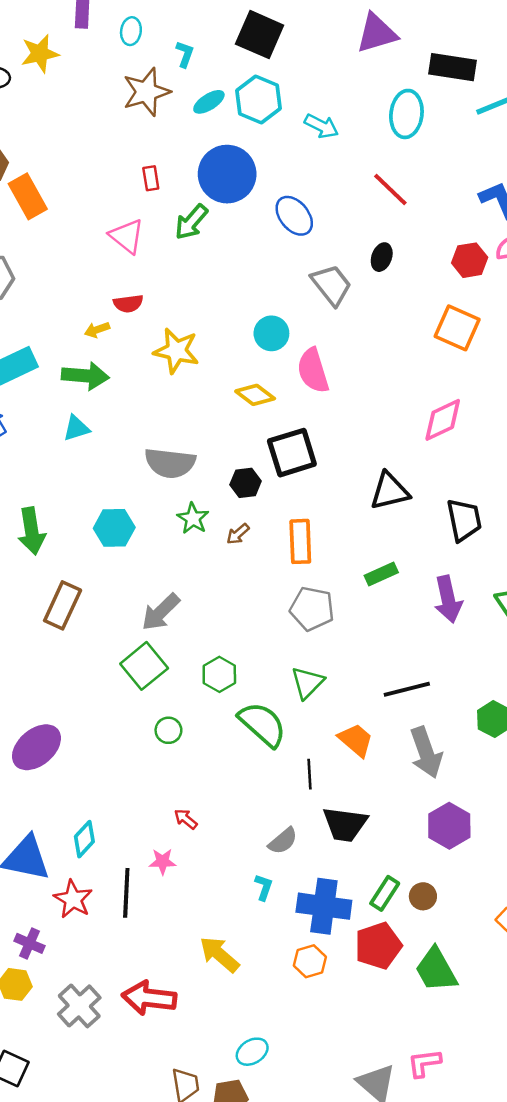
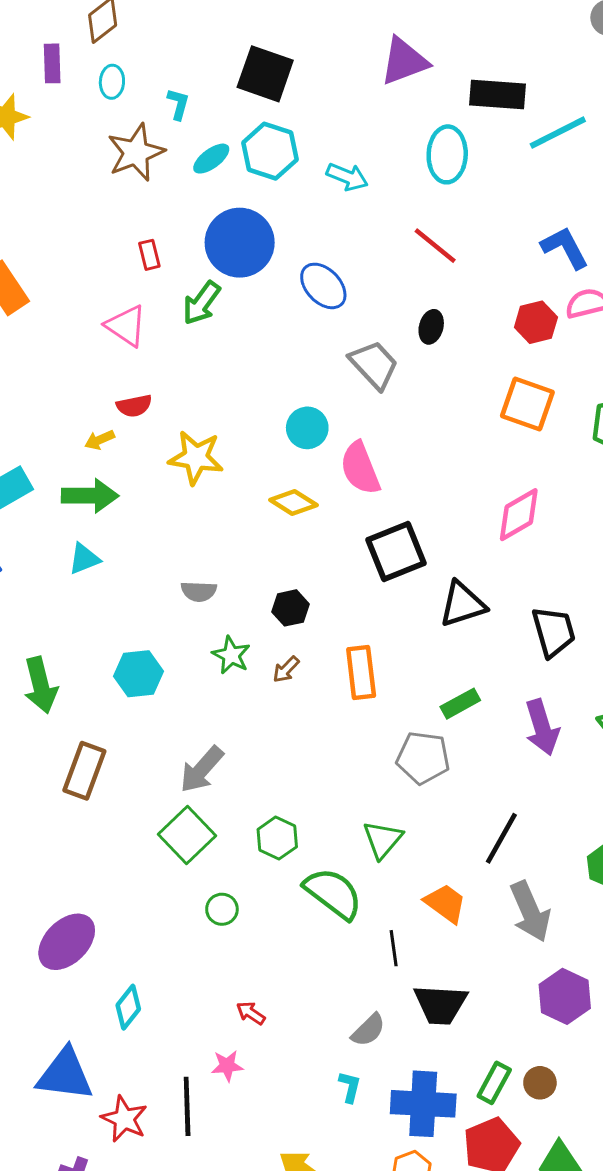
black square: (292, 453) -> (396, 552), moved
gray semicircle: (170, 463) -> (199, 591), size x0.6
gray pentagon: (312, 609) -> (423, 758), moved
black line: (407, 689) -> (501, 838), turned -42
cyan diamond: (84, 839) -> (128, 1007), moved

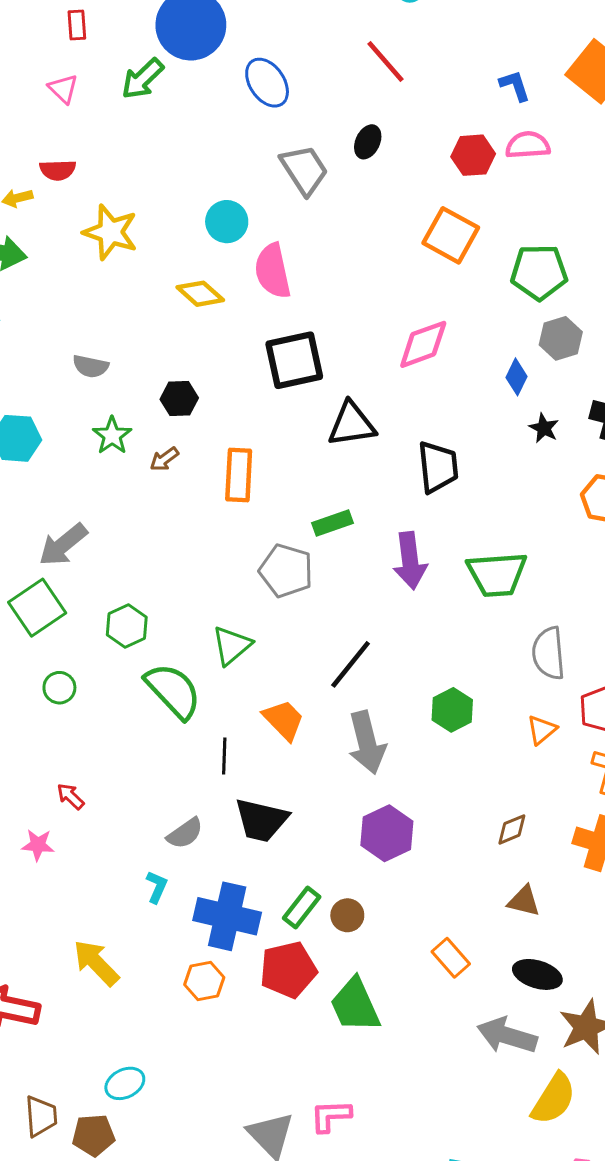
blue L-shape: (565, 248) -> (515, 86), size x0.7
red rectangle: (149, 255) -> (77, 25), moved
pink triangle: (126, 326) -> (63, 89), size x0.7

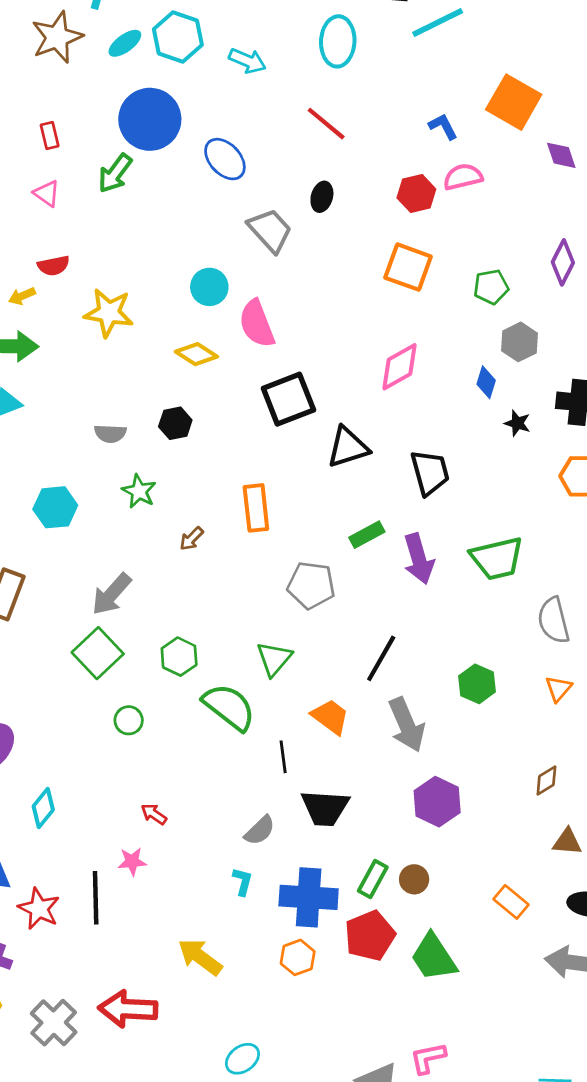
green pentagon: (539, 272) -> (491, 287), size x0.7
black hexagon: (179, 399) -> (175, 423), moved
brown arrow: (164, 459) -> (191, 539), moved
green rectangle: (332, 523) -> (367, 535), moved

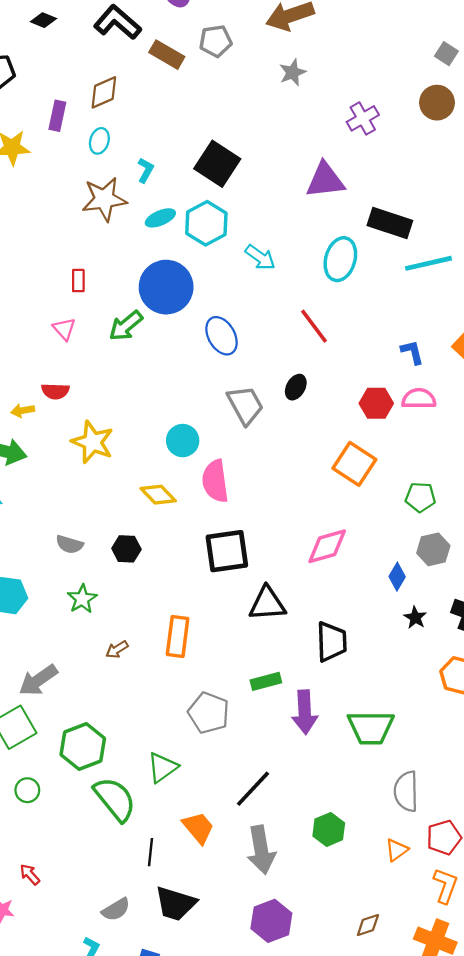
green hexagon: (179, 657) -> (83, 746), size x1.4

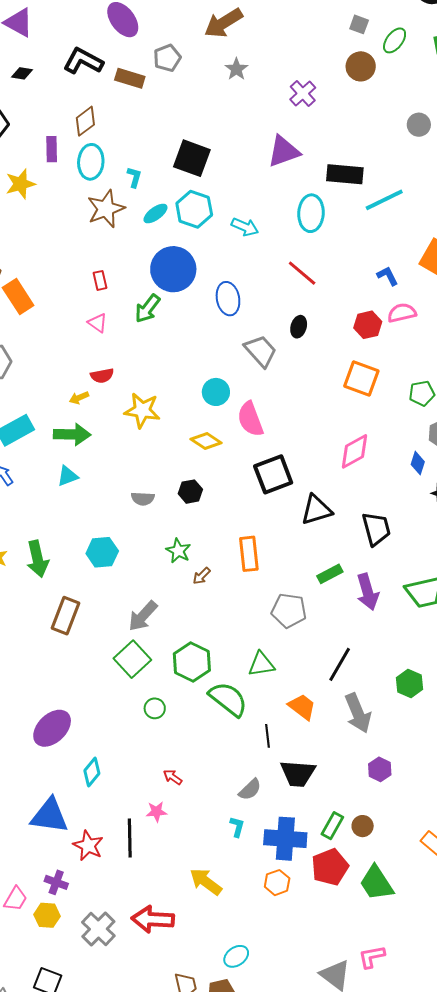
cyan ellipse: (99, 141) -> (91, 162), size x1.6
blue ellipse: (222, 336) -> (228, 299), turned 32
green star: (82, 599) -> (178, 551), moved
green triangle: (162, 767) -> (261, 664), turned 40
purple hexagon: (271, 921) -> (380, 769), size x0.7

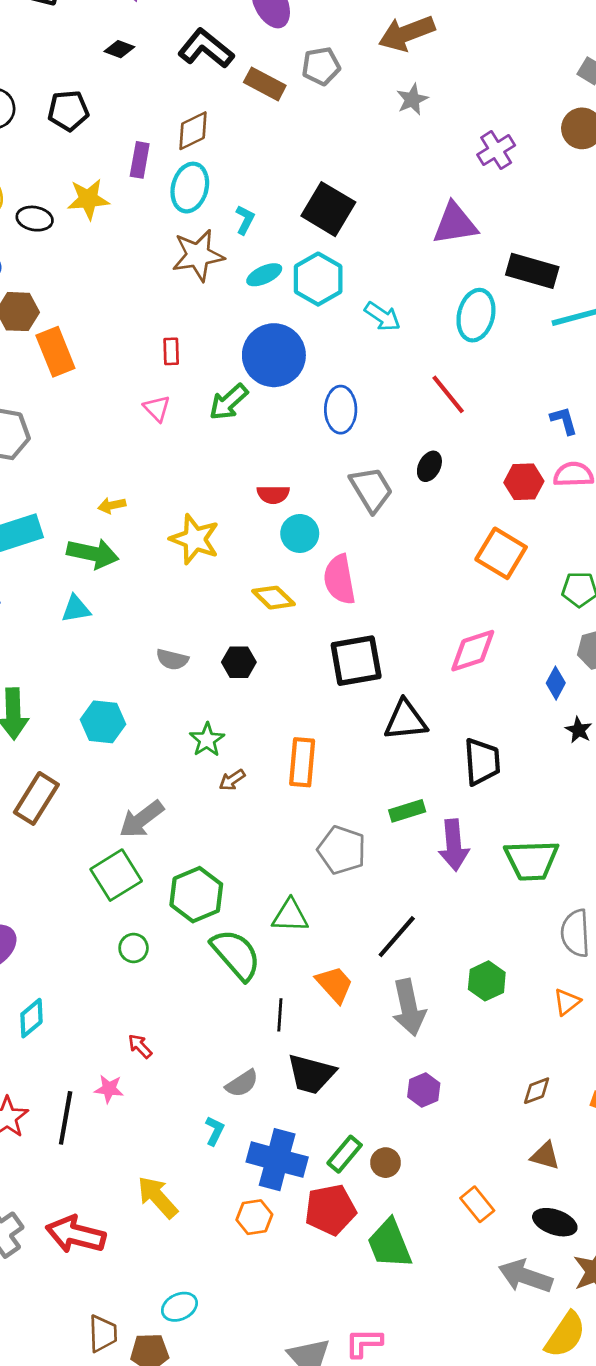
red semicircle: (102, 376) -> (273, 494), moved

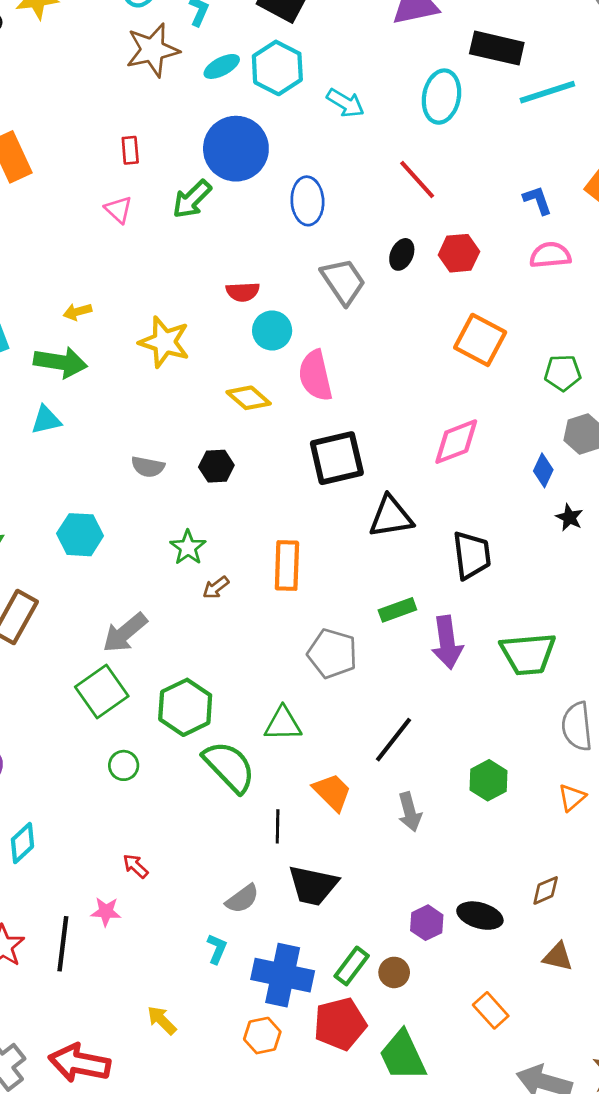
red hexagon: (524, 482) -> (459, 253), moved
gray arrow: (409, 1008) -> (410, 812), size x0.7
purple hexagon: (424, 1090) -> (427, 923), moved
yellow arrow: (158, 1197) -> (162, 1020), size x0.7
black ellipse: (555, 1222) -> (480, 916), moved

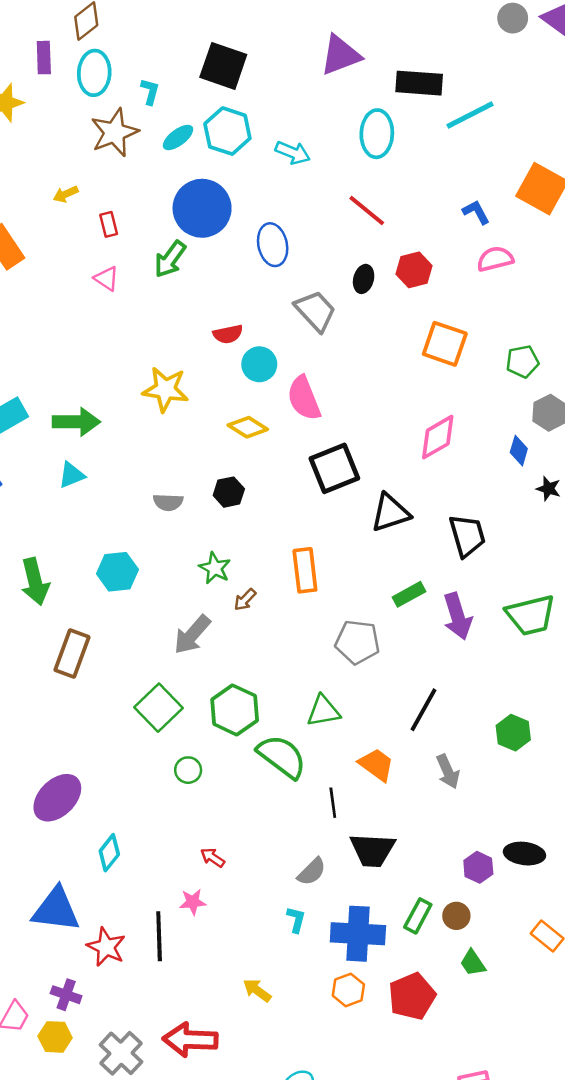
yellow arrow: (77, 312) -> (66, 194), moved
gray arrow: (125, 633) -> (192, 635), moved
red pentagon: (340, 1024) -> (412, 996), moved
green trapezoid: (403, 1056) -> (473, 963), moved, size x0.6

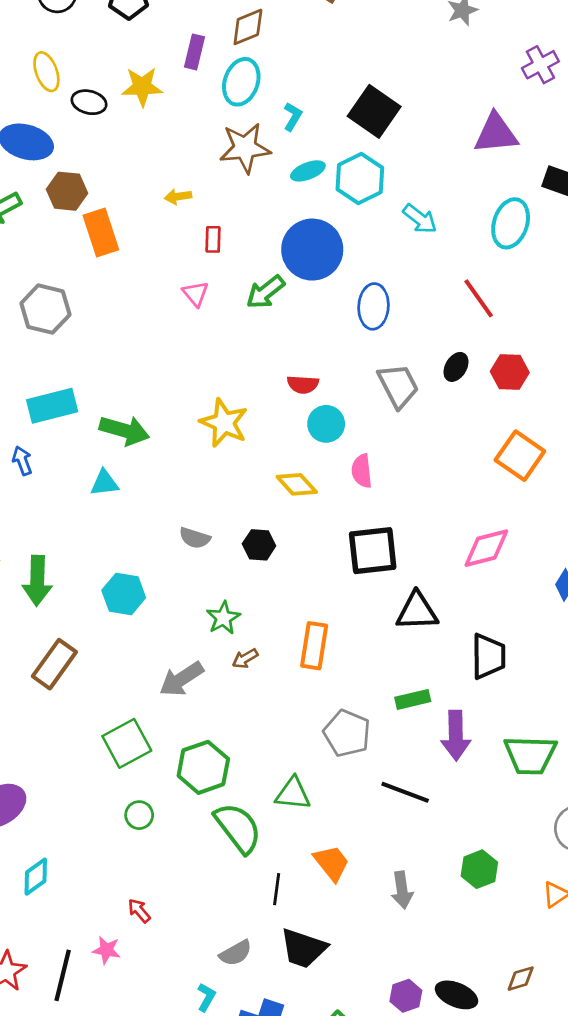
pink semicircle: (304, 398) -> (362, 471), size x0.7
black line: (423, 710) -> (405, 792), moved, turned 66

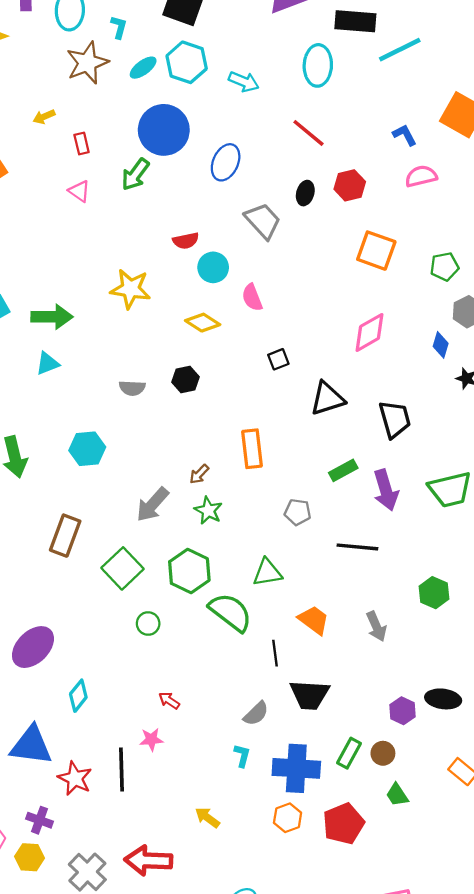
blue ellipse: (374, 306) -> (226, 162), turned 36
black square: (373, 551) -> (278, 359), size x0.5
green star: (223, 618) -> (208, 510), moved
brown rectangle: (54, 664) -> (65, 536), moved
gray pentagon: (347, 733) -> (298, 512), size x0.7

